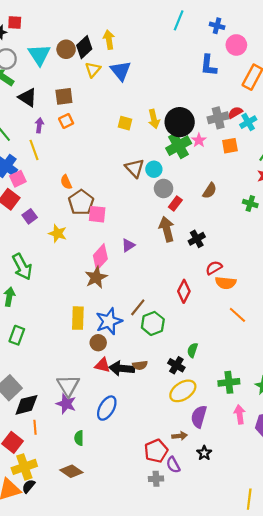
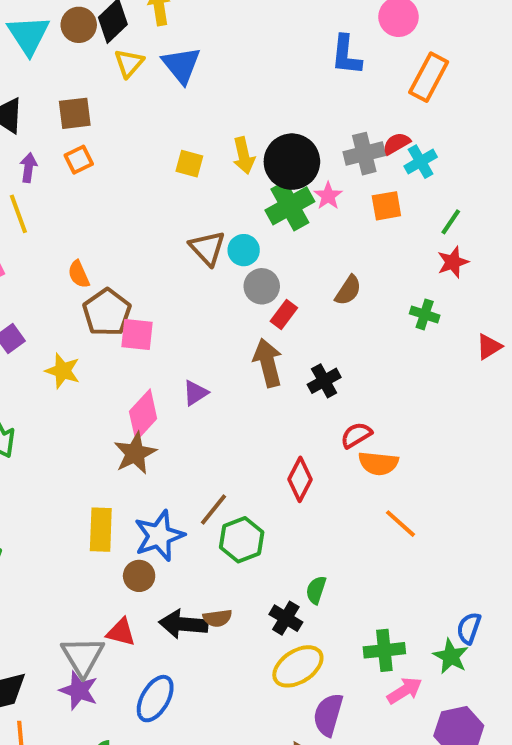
red triangle: (102, 365) -> (121, 632), moved
pink arrow: (240, 414) -> (405, 691), moved, turned 66

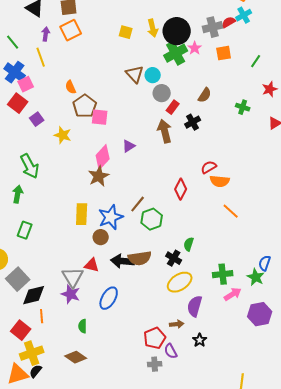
orange square: (79, 160) -> (71, 30), size x1.5
cyan cross: (421, 162) -> (244, 15), moved
red star: (453, 262) -> (270, 89), moved
black cross: (324, 381) -> (193, 122), moved
brown semicircle: (217, 618) -> (140, 258), size x1.6

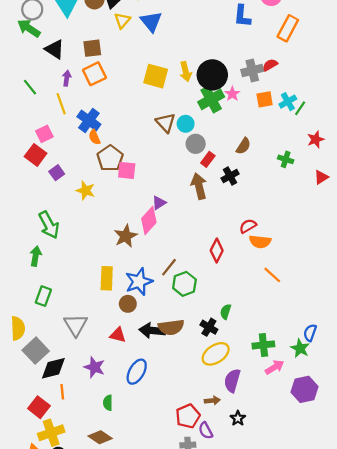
cyan cross: (244, 15) -> (288, 102), moved
yellow square: (126, 32) -> (156, 76), size x1.6
blue cross: (15, 72) -> (89, 120), moved
pink diamond: (103, 157) -> (149, 220), moved
gray triangle: (73, 277) -> (76, 325), moved

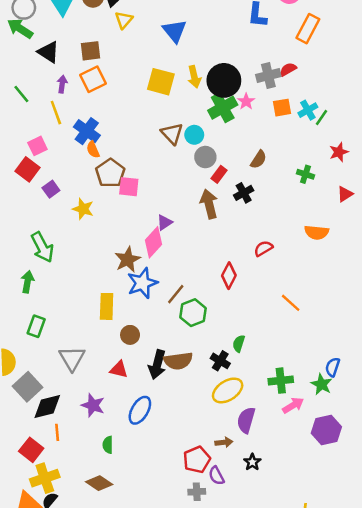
blue triangle: (151, 22) -> (174, 31), moved
orange semicircle: (260, 242) -> (317, 232), moved
blue star: (139, 282) -> (142, 283), moved
black arrow: (152, 331) -> (157, 365), turned -80

